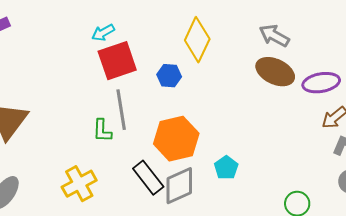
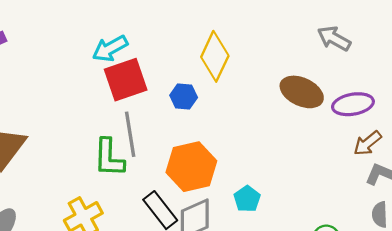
cyan arrow: (103, 33) -> (110, 48), size x1.4
gray arrow: (274, 36) -> (334, 38), moved
green L-shape: (102, 131) -> (109, 158), size x1.5

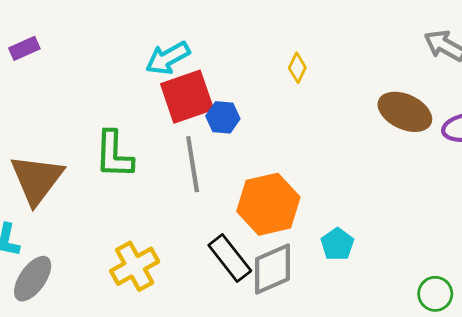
yellow diamond: (215, 56) -> (297, 68), size x0.5
blue hexagon: (184, 96) -> (223, 117), moved
green L-shape: (109, 158) -> (114, 155), moved

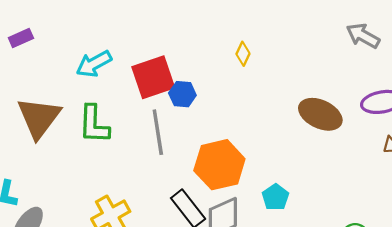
cyan arrow: (168, 58) -> (94, 64), moved
brown ellipse: (405, 112) -> (320, 114), moved
brown triangle: (37, 179) -> (39, 118), moved

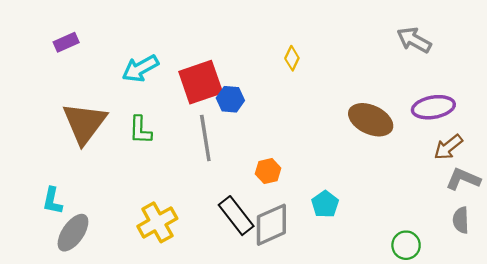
green L-shape: (94, 124) -> (140, 130), size x0.7
orange hexagon: (219, 165) -> (268, 171), size x0.5

